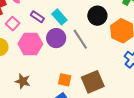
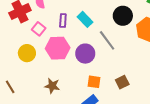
purple rectangle: (37, 17) -> (63, 21), turned 64
purple circle: (56, 38) -> (85, 54), moved
brown square: (93, 82) -> (122, 82), size x0.6

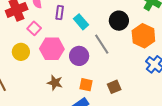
purple rectangle: (63, 21) -> (60, 13), moved
brown star: (52, 86) -> (55, 83), moved

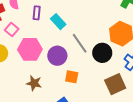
black circle: (119, 21) -> (102, 53), moved
orange square: (86, 85) -> (72, 77), moved
brown square: (114, 87) -> (115, 84), moved, size x1.5

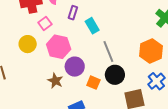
black circle: (102, 53) -> (115, 75), moved
purple circle: (57, 56) -> (75, 67), moved

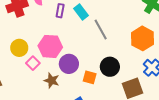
pink square: (45, 23) -> (33, 63), moved
cyan rectangle: (92, 26) -> (81, 12), moved
gray line: (108, 51) -> (101, 30), moved

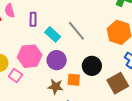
cyan rectangle: (81, 12) -> (53, 34), moved
purple circle: (69, 64) -> (57, 60), moved
brown star: (52, 81) -> (56, 87), moved

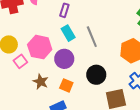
purple rectangle: (33, 19) -> (64, 10), moved
orange square: (74, 80) -> (66, 85), moved
brown star: (56, 87) -> (41, 82), moved

